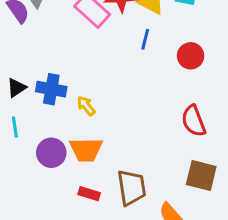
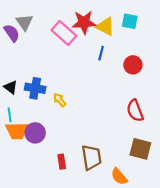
black triangle: (16, 88) -> (11, 87), turned -48
orange trapezoid: (86, 150) -> (17, 131), moved
red rectangle: (89, 194) -> (62, 162), turned 64

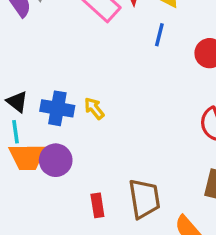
black triangle: (11, 87) -> (17, 102), moved
blue cross: (35, 88) -> (57, 108), moved

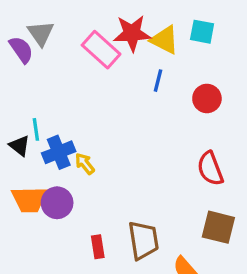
blue cross: (57, 108) -> (59, 152), turned -32
yellow arrow: (94, 108) -> (85, 164), moved
cyan line: (16, 132) -> (36, 129), moved

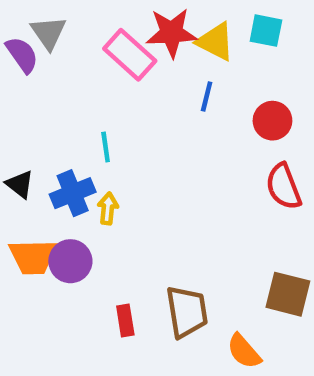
cyan line: (36, 129) -> (106, 147), moved
yellow arrow: (85, 164) -> (108, 208), turned 45
red semicircle: (210, 169) -> (283, 187), moved

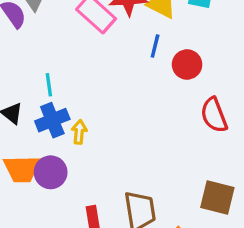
red circle: (272, 121) -> (187, 65), moved
cyan line: (106, 147) -> (49, 85), moved

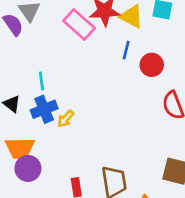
yellow arrow: (79, 132) -> (66, 119), turned -144
purple circle: (51, 172) -> (28, 168), moved

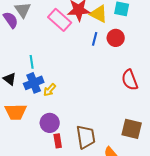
red circle: (152, 65) -> (116, 38), moved
purple circle: (28, 168) -> (50, 123), moved

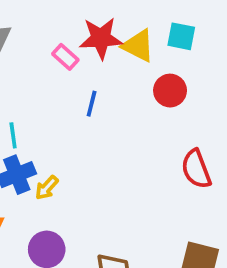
pink rectangle: (60, 20) -> (65, 57), size x0.6
blue line: (95, 39) -> (92, 104), moved

